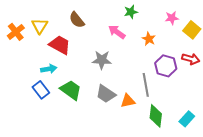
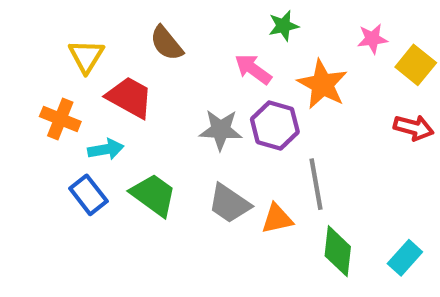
orange cross: (16, 32) -> (60, 119), moved, turned -30
orange star: (149, 39) -> (323, 84), size x1.6
purple hexagon: (166, 66) -> (275, 126), moved

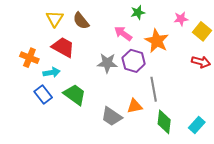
yellow triangle: (86, 56) -> (55, 19), moved
gray trapezoid: (229, 204) -> (112, 117), moved

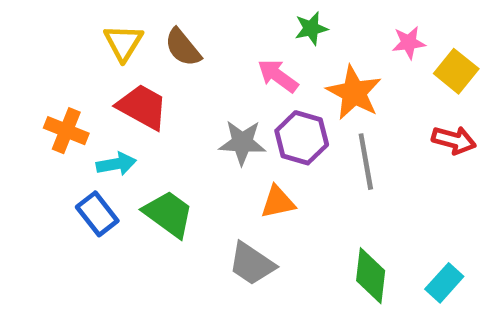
gray line: (154, 89) -> (366, 162), moved
orange triangle: (135, 106) -> (278, 202), moved

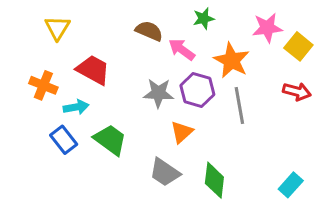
yellow triangle: (123, 43) -> (57, 28), moved
pink star: (409, 43) -> (267, 28), size x1.4
brown semicircle: (183, 47) -> (149, 31), moved, turned 152
orange triangle: (278, 202) -> (182, 132), turned -30
green diamond: (371, 276) -> (214, 180), moved

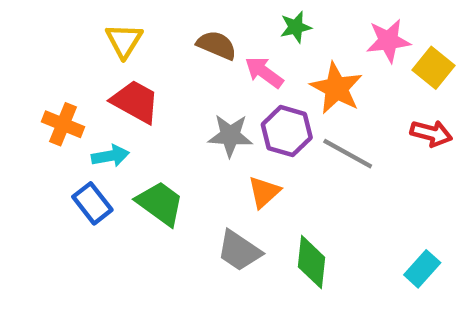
yellow triangle: (57, 28) -> (124, 41), moved
gray line: (239, 106) -> (348, 154), turned -51

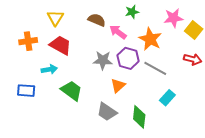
orange cross: (63, 124) -> (28, 41), moved, turned -30
blue rectangle: (92, 203) -> (26, 91), moved, turned -48
cyan rectangle: (422, 269) -> (167, 98), moved

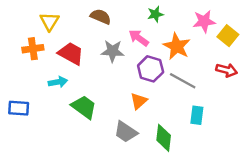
yellow triangle: (55, 18) -> (50, 21), moved
brown semicircle: (97, 20) -> (101, 17), moved
gray star: (103, 60) -> (113, 51), moved
blue rectangle: (26, 91) -> (19, 108), moved
cyan rectangle: (167, 98) -> (197, 115), turned -35

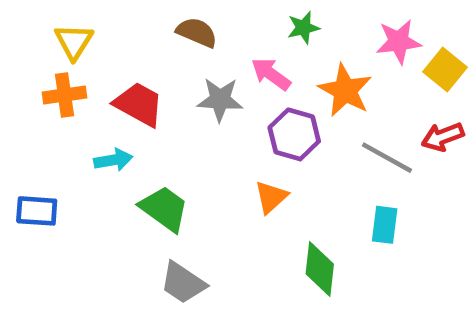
yellow triangle: (50, 21) -> (74, 42), moved
red arrow: (227, 70) -> (443, 137), turned 144
gray line: (183, 81) -> (387, 158), moved
gray trapezoid: (126, 132) -> (183, 283), moved

